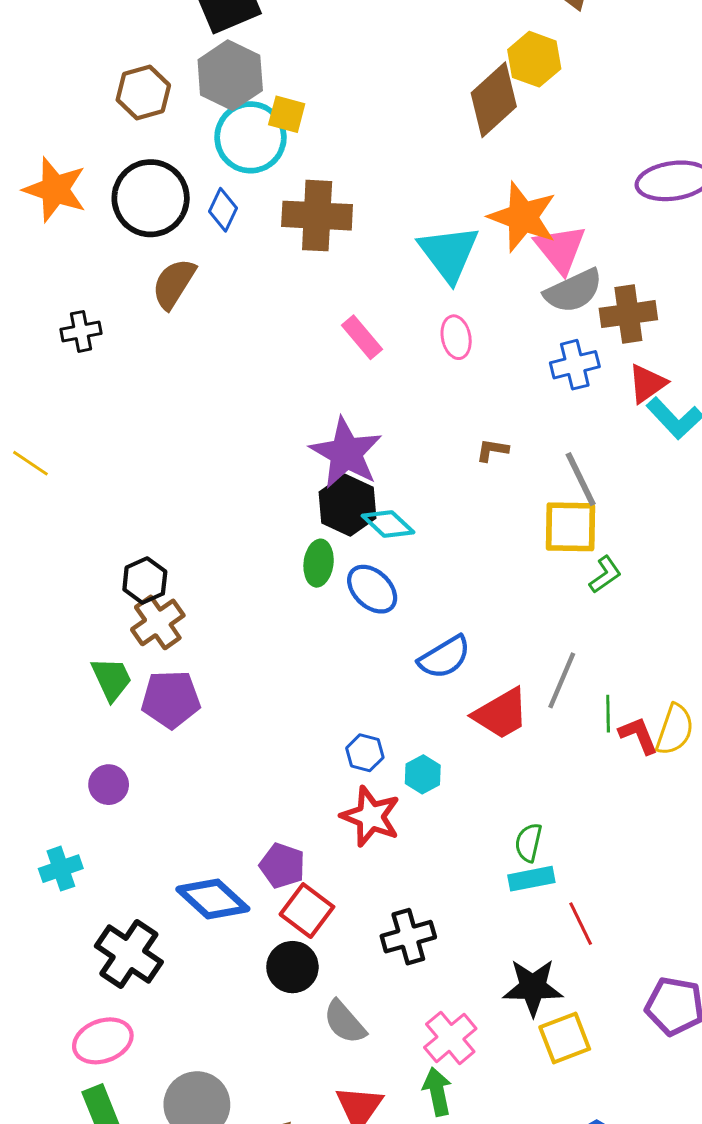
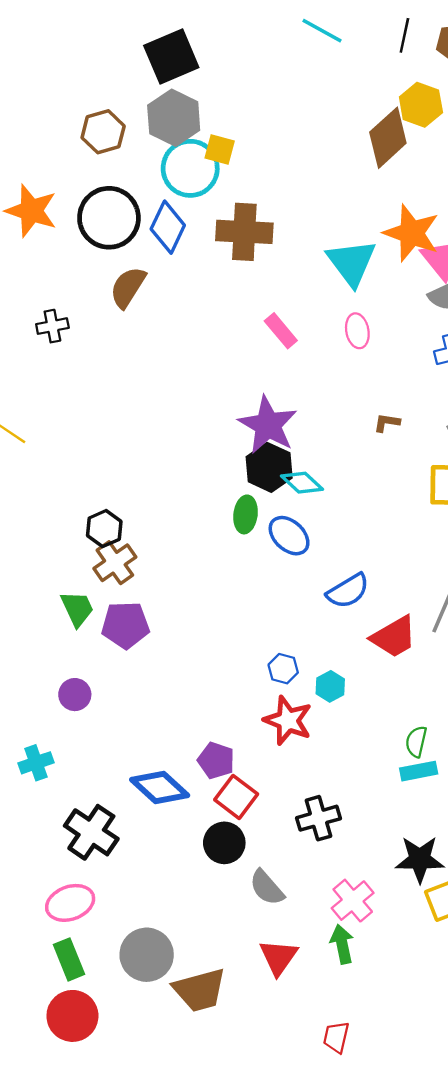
blue diamond: (223, 210) -> (168, 227), size x1.5

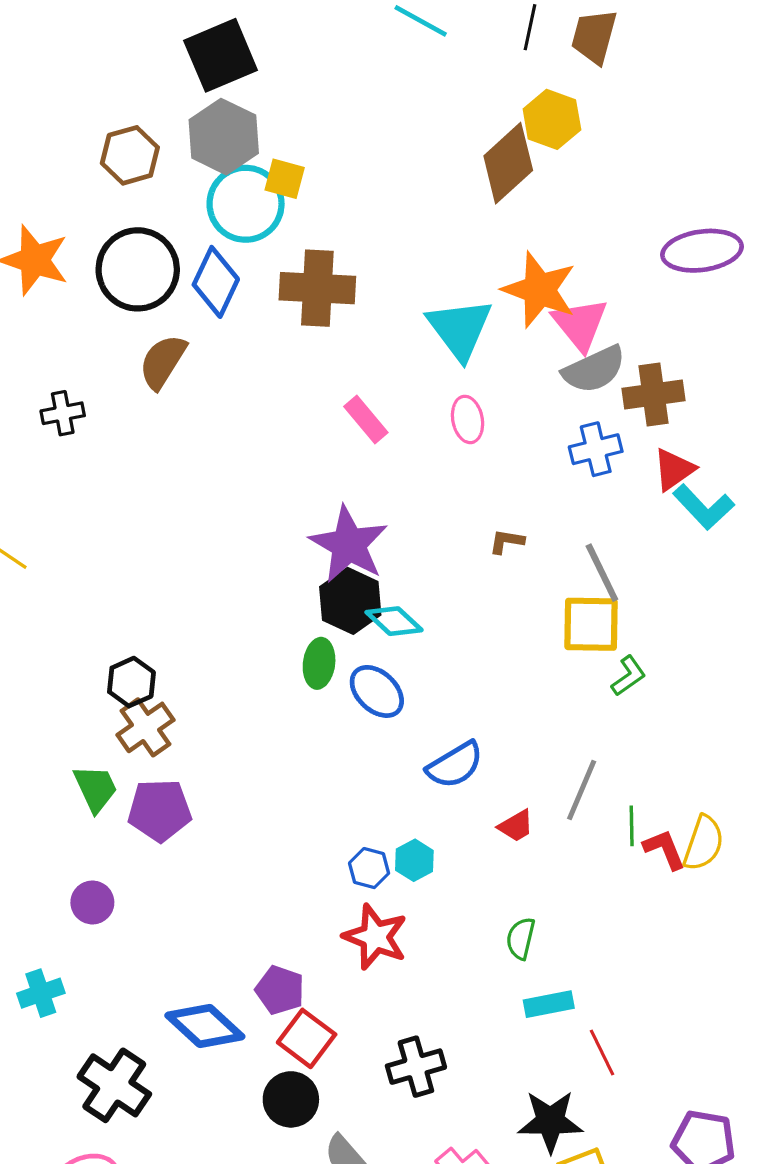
red trapezoid: (394, 637) -> (516, 826), size x0.6
cyan hexagon: (330, 686) -> (414, 860), moved
green semicircle: (416, 742) -> (521, 938), moved

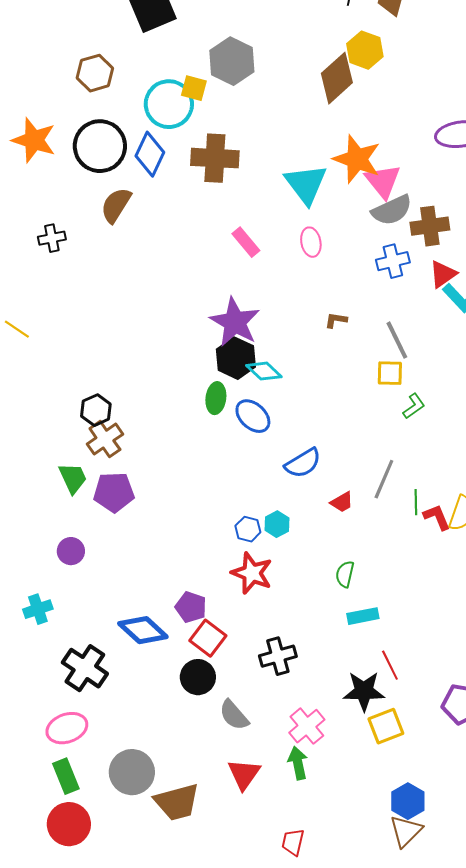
gray hexagon: (224, 137) -> (232, 61), moved
yellow square: (591, 624) -> (390, 373), size x0.7
red line: (602, 1053) -> (390, 665), moved

